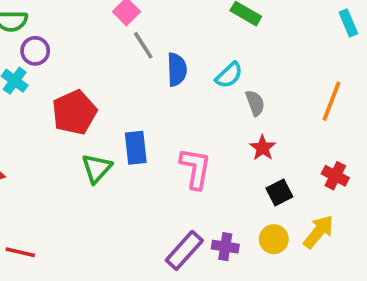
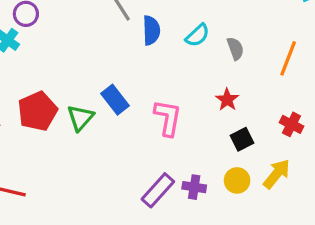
gray semicircle: (255, 103) -> (235, 49), moved
red pentagon: (74, 112) -> (37, 111), moved
blue rectangle: (136, 148) -> (115, 100), turned -32

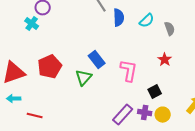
green triangle: (80, 118) -> (84, 78), moved
black square: (242, 139) -> (155, 92), moved
yellow circle: (237, 180) -> (163, 115), moved

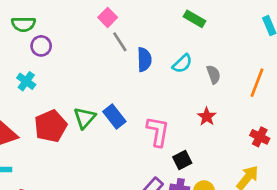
cyan cross: (32, 24) -> (26, 81), moved
green triangle: (84, 78) -> (85, 118), moved
black square: (155, 92) -> (182, 160), moved

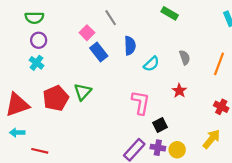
pink square: (108, 17) -> (87, 33), moved
gray line: (120, 42) -> (111, 18), moved
purple circle: (41, 46) -> (39, 40), moved
cyan semicircle: (182, 64) -> (151, 64), moved
blue rectangle: (114, 117) -> (99, 52), moved

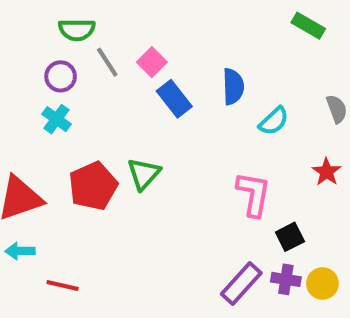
green semicircle: (34, 18) -> (77, 30), moved
gray line: (111, 18) -> (107, 62), moved

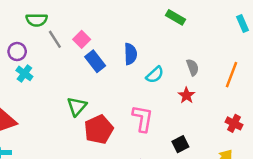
purple circle: (61, 76) -> (17, 52), moved
red star: (327, 172) -> (186, 95), moved
red pentagon: (93, 186) -> (99, 129), moved
black square: (290, 237) -> (180, 144), moved

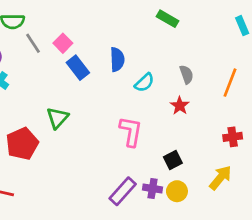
red cross: (234, 123) -> (233, 137), turned -35
red pentagon: (99, 129) -> (22, 144), moved

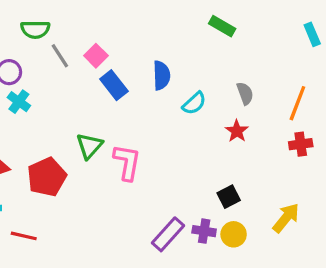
pink L-shape: (131, 131) -> (127, 162), moved
red cross: (233, 137) -> (301, 144), moved

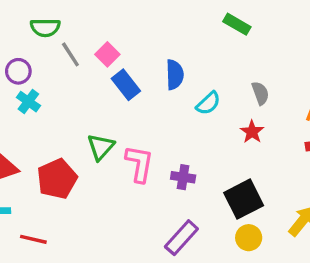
black square: (229, 197) -> (244, 199), size x1.6
purple cross: (204, 231) -> (183, 177), moved

